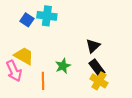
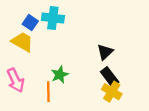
yellow trapezoid: (24, 56) -> (22, 42), moved
green star: (63, 66) -> (60, 75), moved

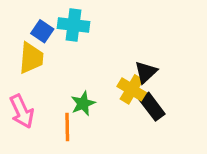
yellow trapezoid: (22, 42) -> (31, 58), turned 65
yellow cross: (112, 92) -> (132, 89), moved

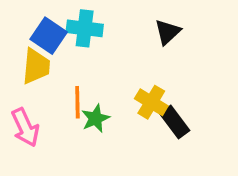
blue square: (42, 31) -> (49, 36), size x1.4
black triangle: (146, 72) -> (168, 32), moved
orange line: (67, 127) -> (77, 102), moved

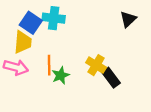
black triangle: (168, 32) -> (128, 19), moved
pink arrow: (25, 127) -> (16, 67), moved, turned -50

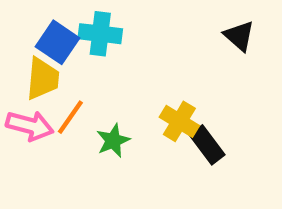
black triangle: (128, 19) -> (239, 36), turned -36
orange line: (49, 65) -> (70, 117), moved, turned 36

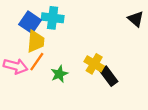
black triangle: (239, 36) -> (136, 19), moved
yellow trapezoid: (43, 79) -> (36, 41), moved

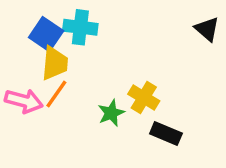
green star: (59, 74) -> (111, 113), moved
black rectangle: (109, 76) -> (166, 133), moved, turned -30

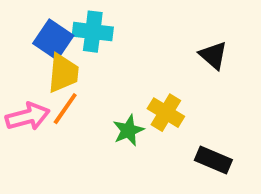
black triangle: (207, 29) -> (213, 55), moved
pink arrow: (24, 101) -> (28, 117), turned -30
black rectangle: (166, 133) -> (213, 160), moved

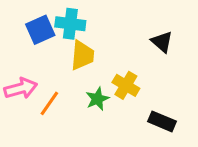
blue square: (53, 39) -> (40, 30), turned 32
yellow trapezoid: (63, 73) -> (82, 55), moved
orange line: (65, 109) -> (49, 103), moved

